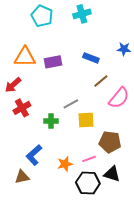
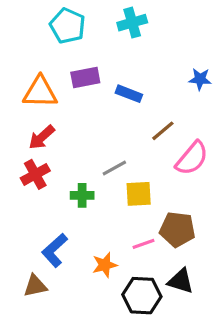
blue rectangle: (91, 58) -> (129, 94), moved
purple rectangle: (53, 62) -> (85, 78), moved
red arrow: (13, 85) -> (42, 137), moved
pink line: (89, 159) -> (143, 244), moved

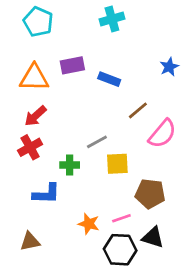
cyan pentagon: (68, 26) -> (38, 22), moved
blue star: (200, 79) -> (169, 67), turned -30
pink line: (143, 244) -> (121, 218), moved
blue L-shape: (55, 250) -> (46, 194), moved, turned -136
orange star: (105, 265) -> (89, 224), turned 30

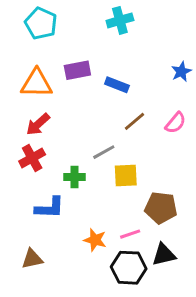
brown line: (138, 110) -> (135, 121), moved
pink semicircle: (162, 134) -> (175, 123), moved, size x0.7
black triangle: (153, 237) -> (164, 255), turned -30

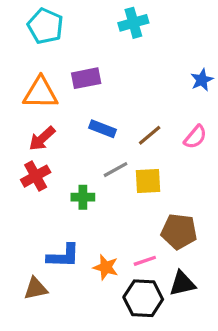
blue rectangle: (117, 85) -> (102, 129), moved
yellow square: (126, 176) -> (148, 181), moved
blue L-shape: (50, 208) -> (63, 256), moved

